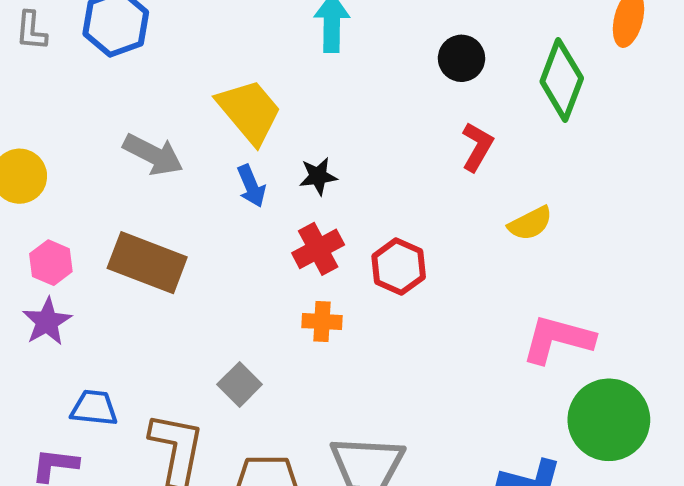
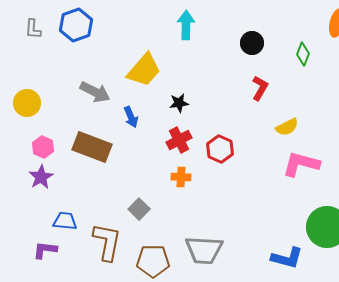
green diamond: (562, 80) -> (303, 54), size x0.6
yellow trapezoid: (249, 111) -> (144, 70), turned 81
blue arrow: (251, 186) -> (131, 117), moved
pink L-shape: (558, 339) -> (301, 164), moved

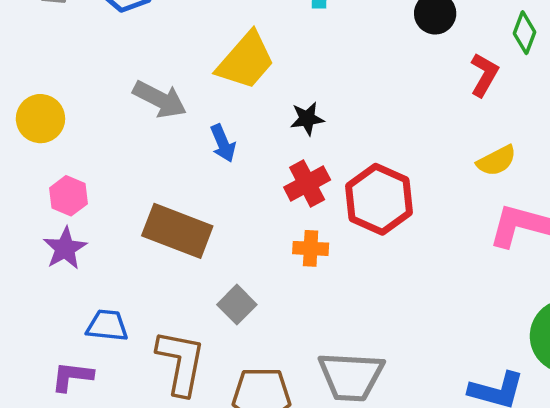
red L-shape: (260, 88) -> (484, 75), moved
brown rectangle: (92, 147) -> (177, 231), moved
red hexagon: (220, 149) -> (379, 199), size x1.4

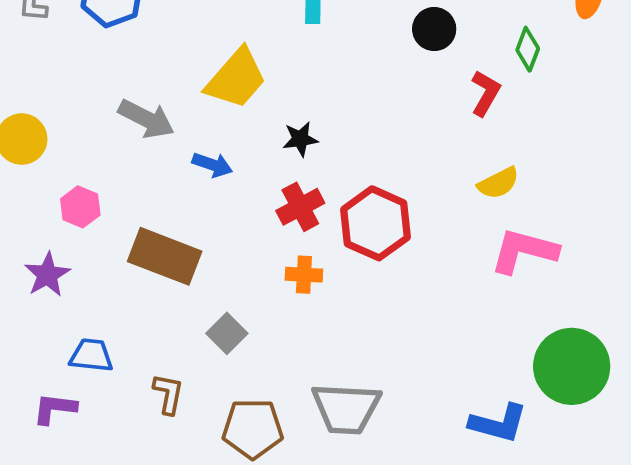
blue arrow: (223, 143) -> (212, 165), turned -48
pink hexagon: (69, 196) -> (80, 207), moved
brown L-shape: (181, 362) -> (168, 394), size x0.6

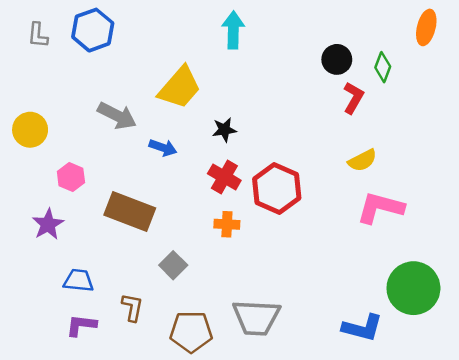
black circle: (434, 29) -> (337, 59), moved
red cross: (300, 207) -> (224, 177), turned -32
purple L-shape: (55, 409) -> (81, 325), moved

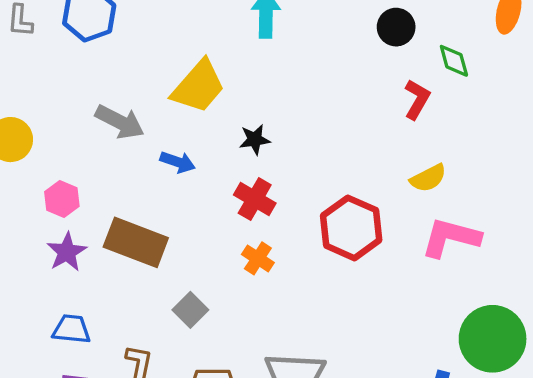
black circle: (337, 59) -> (396, 27), moved
green diamond: (383, 67) -> (454, 61), turned -36
red hexagon: (277, 188) -> (351, 228), moved
purple star: (48, 224) -> (67, 252), moved
orange cross: (227, 224) -> (258, 258), turned 30

